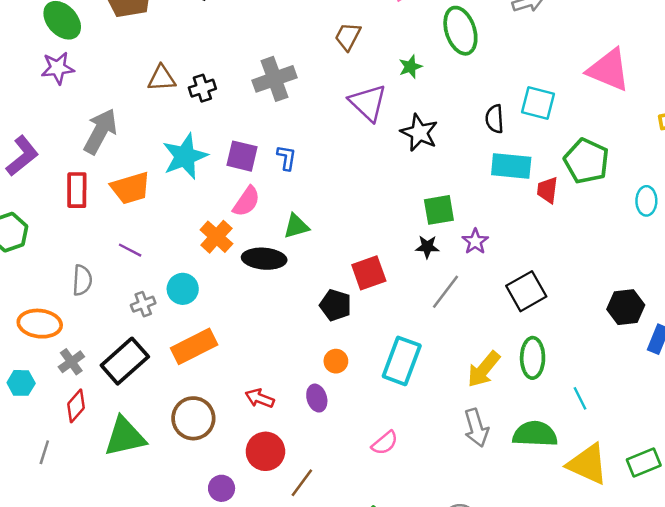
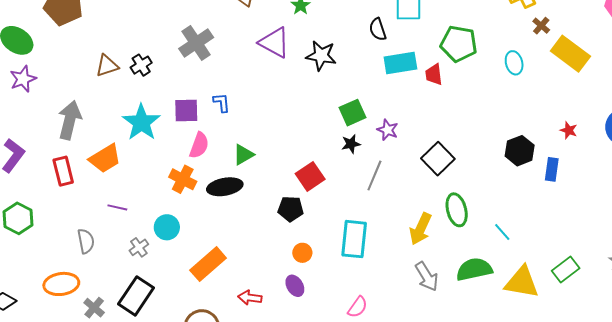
orange rectangle: (194, 346) -> (208, 264), moved

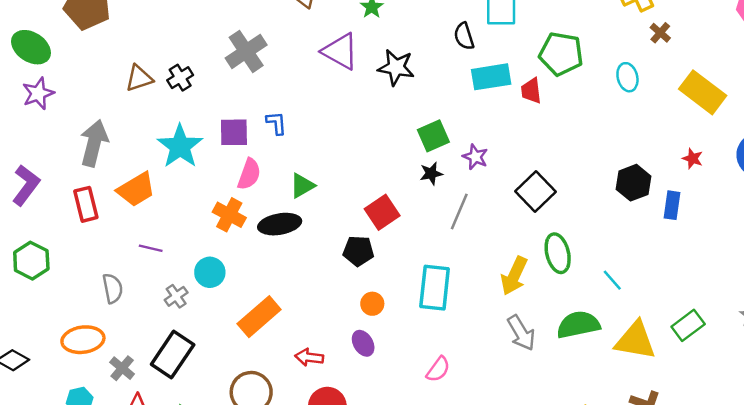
yellow rectangle: (570, 54) -> (703, 92), moved

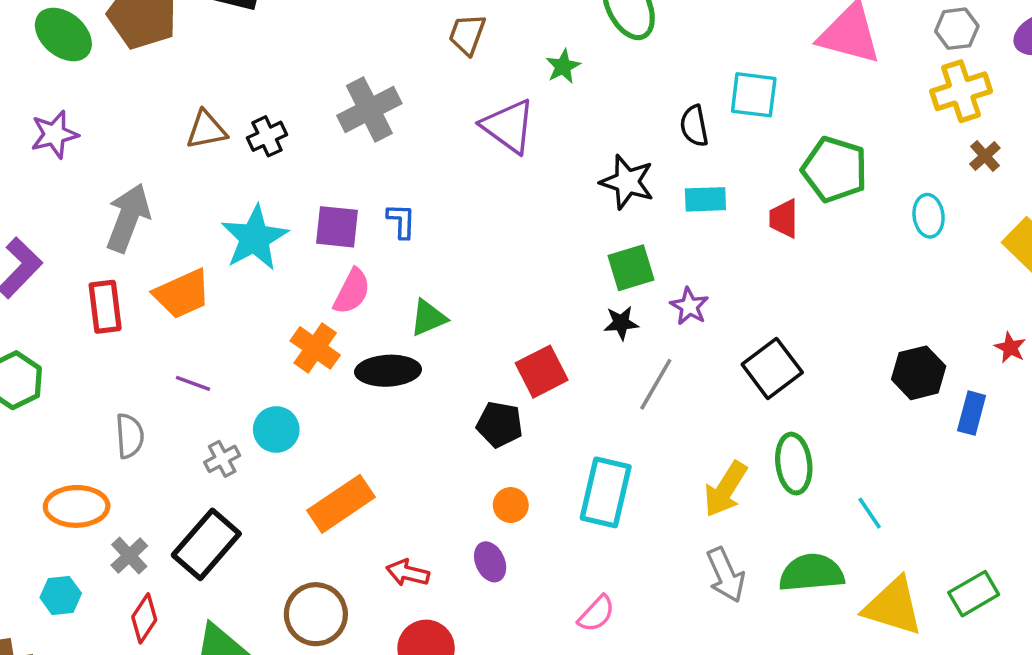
green ellipse: (31, 47) -> (63, 34), moved
black star: (396, 67) -> (627, 182), moved
cyan rectangle: (491, 77) -> (705, 199), moved, size x0.7

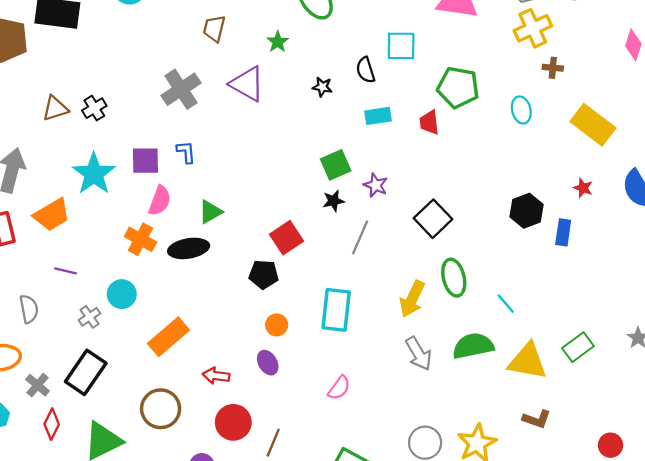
gray cross: (369, 110) -> (181, 89), moved
brown cross: (985, 156) -> (553, 68), turned -36
black star: (627, 182) -> (322, 87), moved, size x0.6

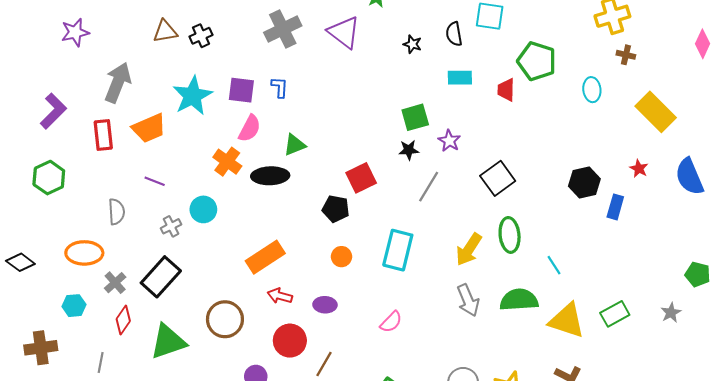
orange rectangle: (168, 337) -> (265, 257), moved
purple ellipse: (268, 363) -> (325, 305), moved, turned -65

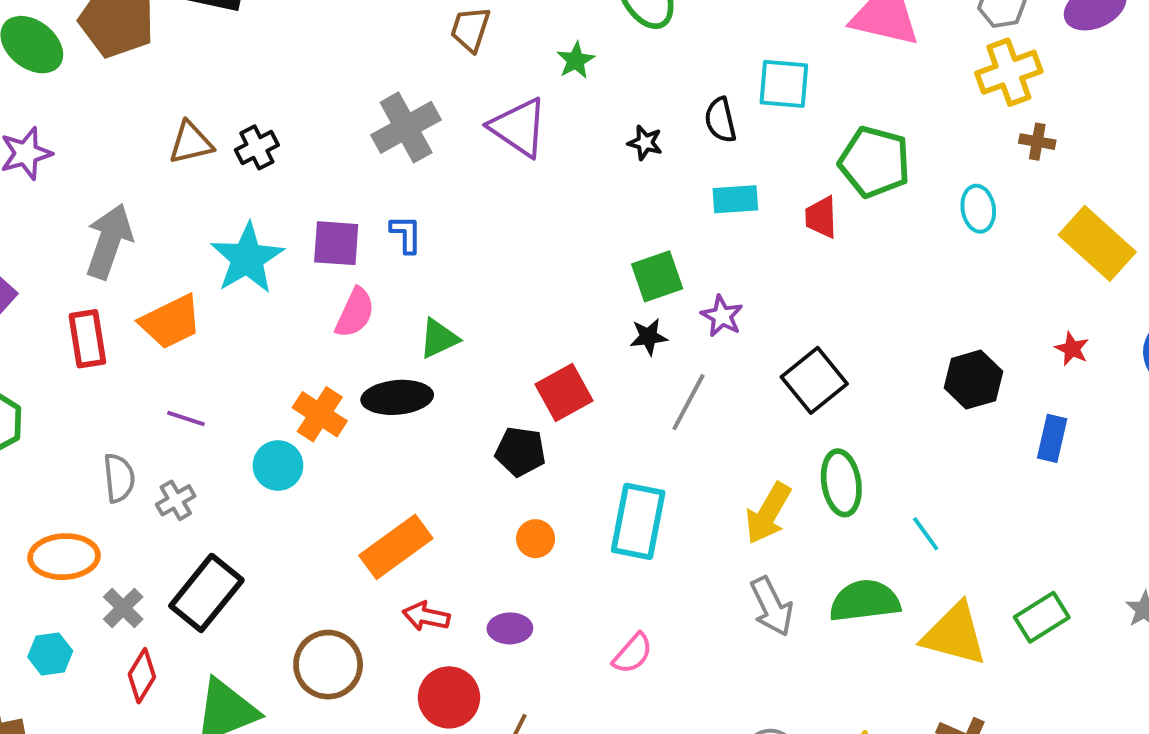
orange cross: (227, 162) -> (320, 414), moved
blue rectangle: (615, 207) -> (1052, 438), moved
gray cross: (171, 226) -> (176, 500), moved

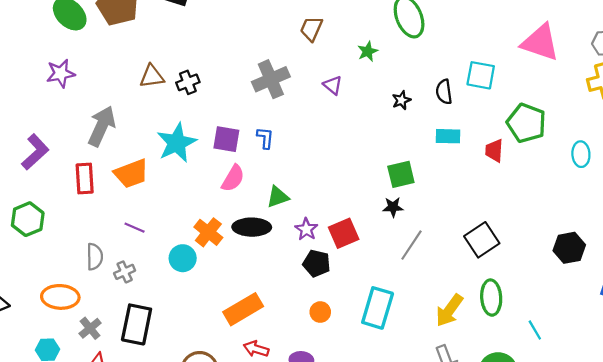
purple triangle: (519, 127) -> (333, 85), size x0.6
black star: (645, 143) -> (401, 100), turned 30
purple star: (722, 316) -> (306, 229), moved
black rectangle: (206, 593) -> (137, 324), turned -33

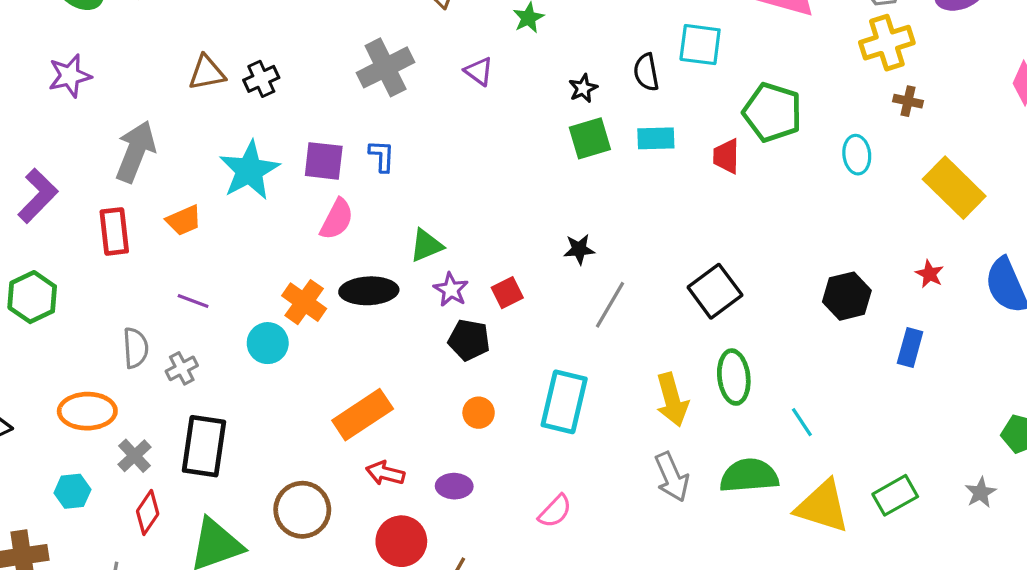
orange trapezoid: (131, 174) -> (184, 220), size x0.7
green square: (401, 174) -> (590, 138), moved
green triangle: (278, 197) -> (426, 246), moved
red square: (344, 233) -> (507, 293), size x0.7
yellow arrow: (449, 310) -> (672, 400), turned -48

